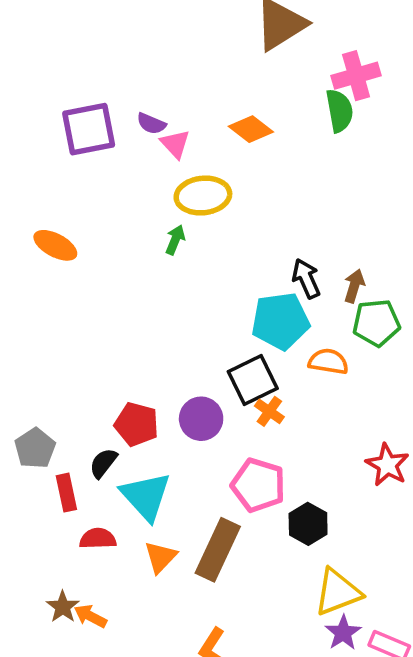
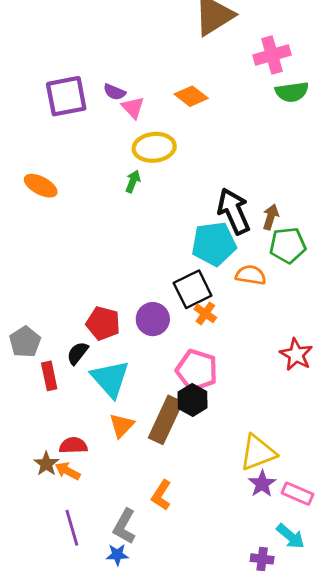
green semicircle: (339, 111) -> (292, 92), moved, turned 92
black arrow: (306, 279) -> (234, 211), size x1.5
black hexagon: (308, 524) -> (193, 400), moved
red semicircle: (98, 539) -> (73, 445), moved

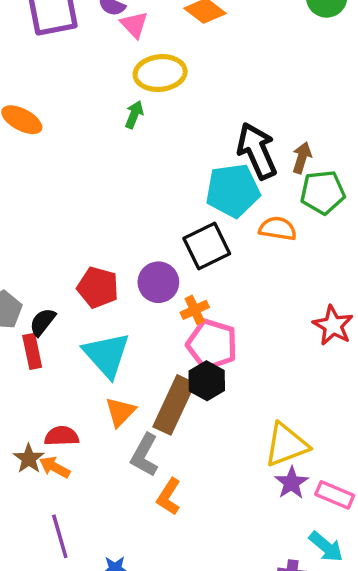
orange cross: (205, 313) -> (195, 310), moved, turned 30
black semicircle: (78, 353) -> (43, 322), moved
gray L-shape: (124, 526) -> (145, 455), moved

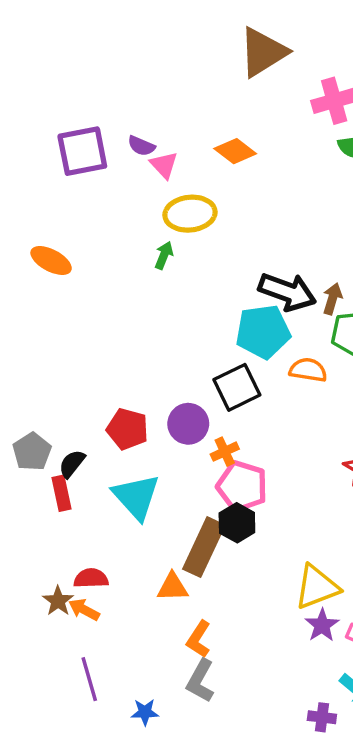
black arrow: (257, 151) -> (287, 292), turned 134
orange triangle: (120, 412) -> (173, 587), moved, turned 44
gray L-shape: (145, 455) -> (200, 681), moved

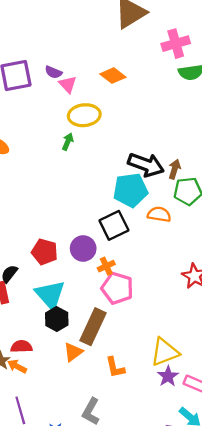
black hexagon: (237, 523) -> (57, 319), moved
orange triangle: (173, 587) -> (73, 352), turned -35
orange L-shape: (199, 639) -> (115, 367), moved, turned -45

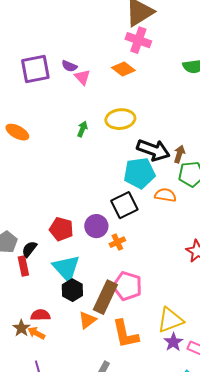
pink cross: (176, 44) -> (138, 40), moved, turned 35
yellow ellipse: (84, 115) -> (120, 119), moved
pink pentagon: (117, 288) -> (127, 286), moved
orange L-shape: (115, 367) -> (125, 334), size x1.5

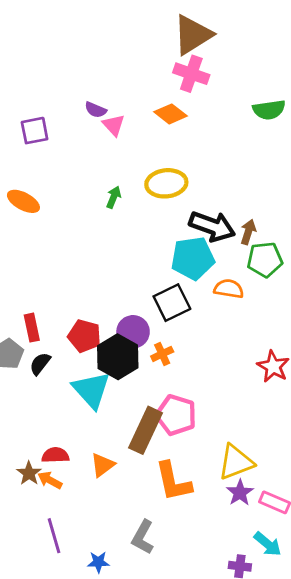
purple square: (35, 69) -> (35, 131), moved, size x0.7
red rectangle: (23, 266) -> (32, 328), moved
black hexagon: (72, 290) -> (118, 357), moved, size x1.4
orange triangle: (87, 320) -> (103, 465), moved

